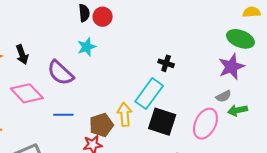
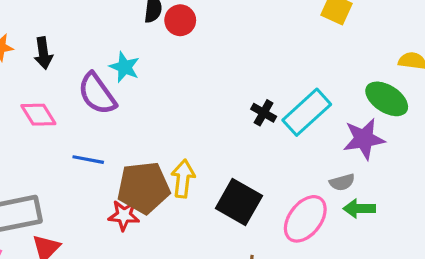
cyan star: (87, 47) -> (124, 67), moved, turned 30
pink diamond: (27, 93) -> (38, 115), size x0.7
cyan rectangle: (149, 94) -> (307, 112), moved
brown pentagon: (101, 125) -> (143, 188), size x1.4

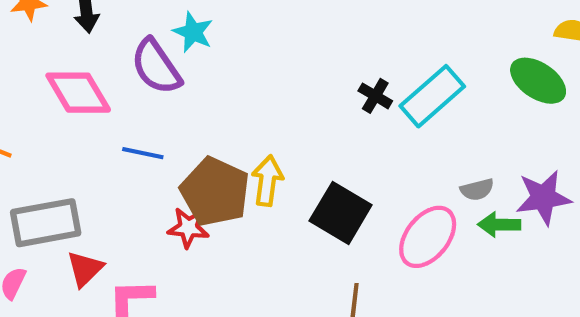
pink diamond: (38, 115) -> (78, 93), size x1.4
purple star: (364, 139) -> (543, 198), moved
brown pentagon: (143, 188) -> (215, 192), turned 30

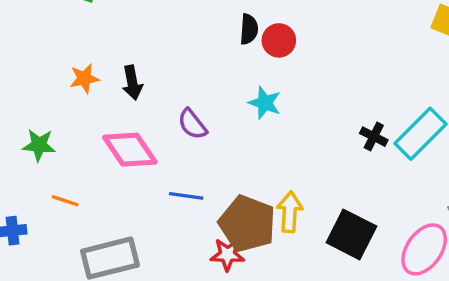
cyan star: (193, 32) -> (265, 103), moved
purple semicircle: (156, 67) -> (192, 124), size x0.7

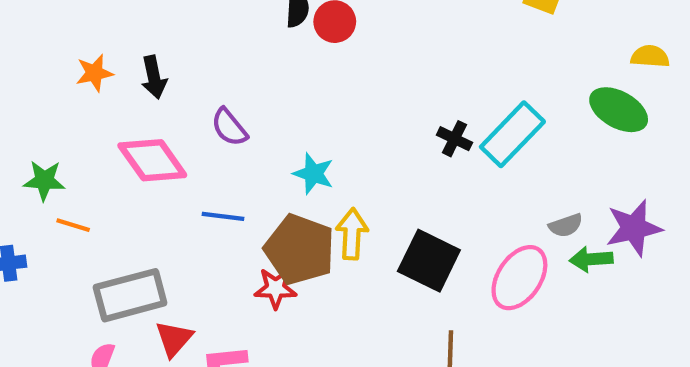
cyan star: (265, 103) -> (313, 174), moved
green star: (39, 145) -> (44, 180), moved

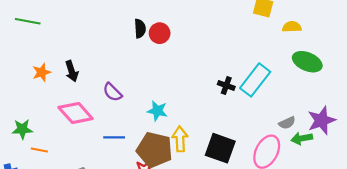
yellow semicircle: (650, 56) -> (292, 27), moved

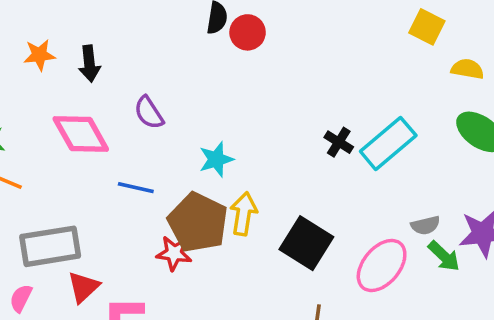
cyan star: (157, 111) -> (216, 159), turned 30
green arrow: (302, 138) -> (444, 256), turned -138

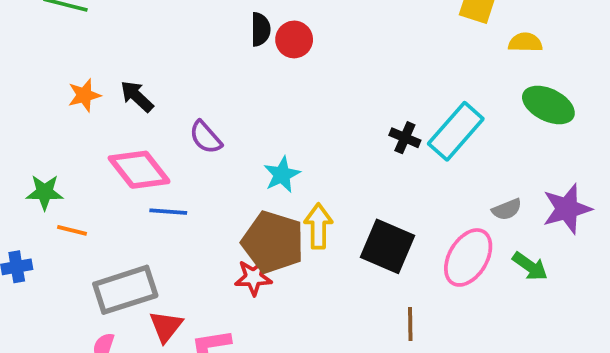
black arrow: (89, 64) -> (137, 96), turned 148
blue line: (136, 188) -> (168, 212), moved
green arrow: (444, 256) -> (530, 266), moved

